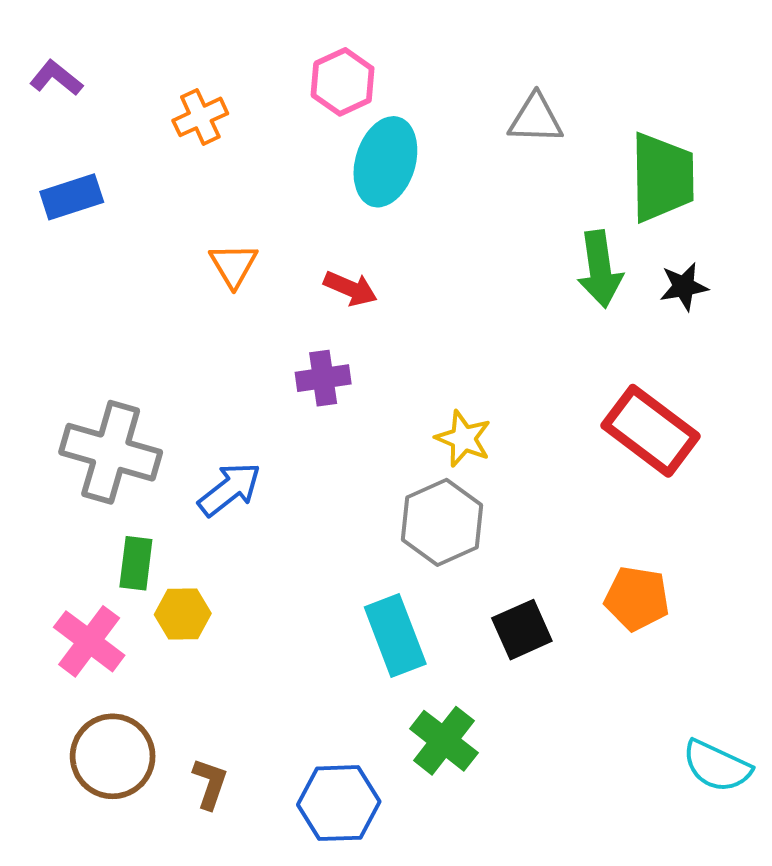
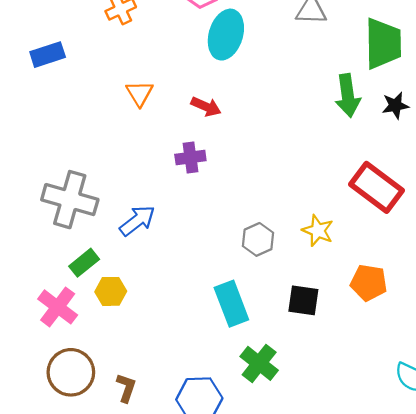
yellow star: (463, 439) -> (318, 231), moved
gray hexagon: (442, 522) -> (258, 239), size x0.7
green rectangle: (136, 563) -> (84, 263), turned 44
black square: (522, 630) -> (303, 300), turned 32

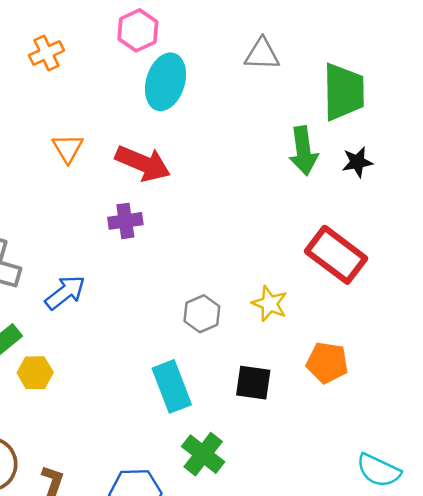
red arrow: (206, 107) -> (143, 163), size x1.6

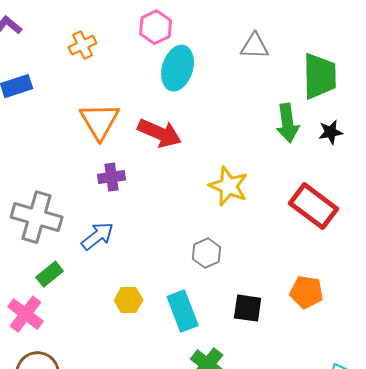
orange triangle: (68, 148) -> (100, 121), size x1.6
purple cross: (125, 221) -> (112, 177), moved
yellow star: (270, 304) -> (229, 186), moved, size x1.4
yellow hexagon: (35, 373) -> (129, 300), moved

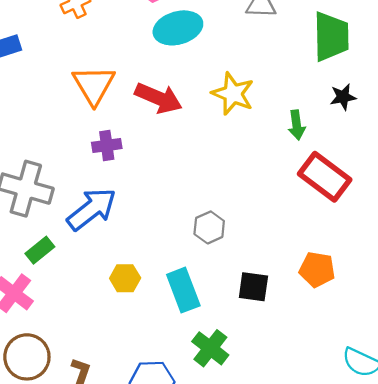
cyan ellipse: (178, 68) -> (178, 28), turned 57
green arrow: (288, 123) -> (297, 125), moved, size x0.7
yellow star: (229, 186) -> (233, 94), moved
blue arrow: (98, 236) -> (92, 209), size x1.4

